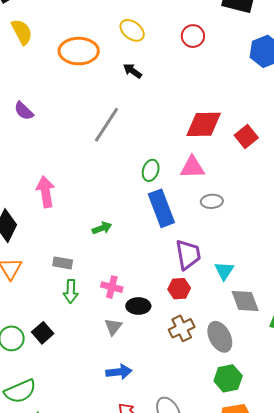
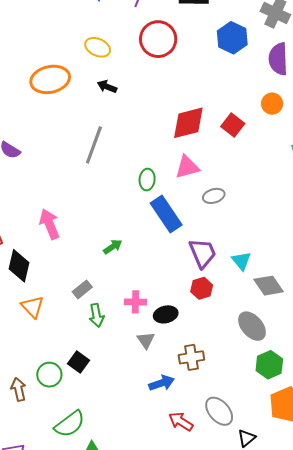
red circle: (193, 36) -> (158, 39), size x1.6
gray rectangle: (63, 263) -> (82, 289), turned -36
brown cross: (182, 328) -> (191, 357), moved, turned 30

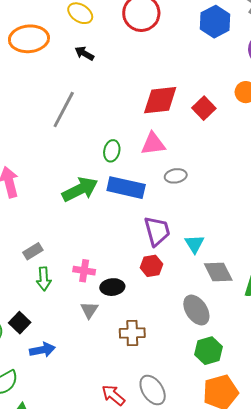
blue rectangle: (166, 214) -> (126, 188), turned -51
green arrow: (113, 247) -> (80, 189), moved, size x1.8
blue arrow: (162, 383) -> (42, 350), moved

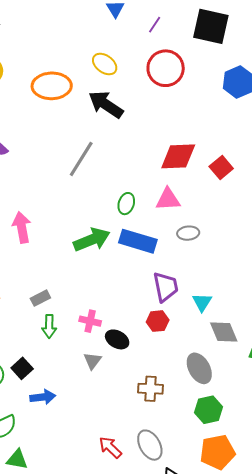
black arrow: (84, 53) -> (106, 104), size x1.8
black ellipse: (112, 287) -> (117, 339), turned 30
brown cross: (132, 333) -> (151, 389), moved

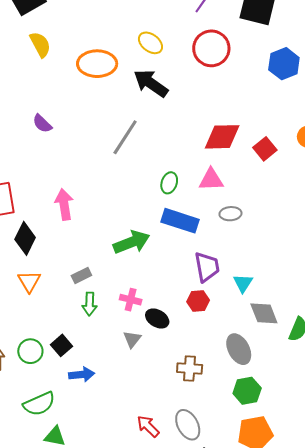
green arrow: (92, 240) -> (132, 242), moved

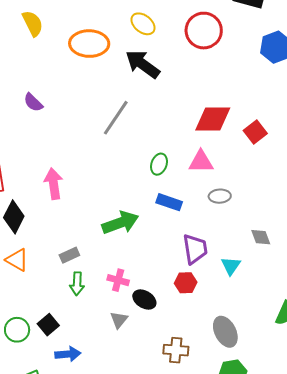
blue rectangle: (180, 221) -> (169, 202), size x0.7
orange triangle: (29, 281) -> (17, 260), turned -30
gray diamond: (264, 313) -> (261, 237), moved, size x0.7

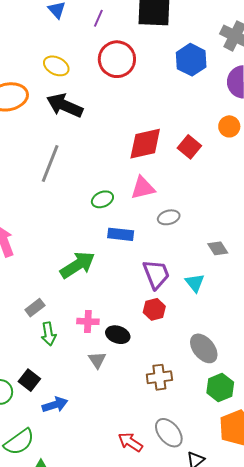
green ellipse: (159, 164) -> (102, 199), turned 60

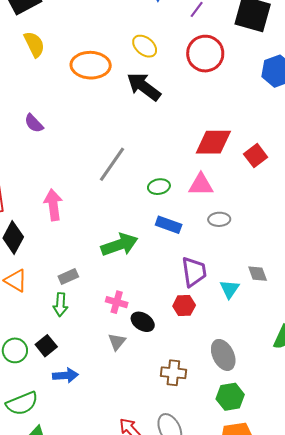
gray line: (50, 163) -> (112, 164), moved
gray diamond: (218, 248) -> (258, 274), moved
green arrow: (49, 334) -> (60, 305), moved

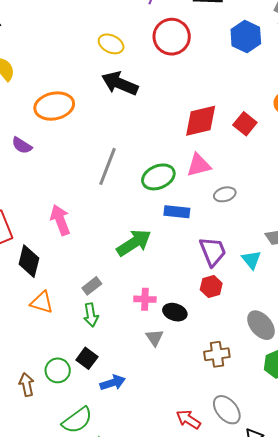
orange ellipse: (91, 65) -> (54, 106), moved
green ellipse: (159, 187) -> (158, 177), size x1.5

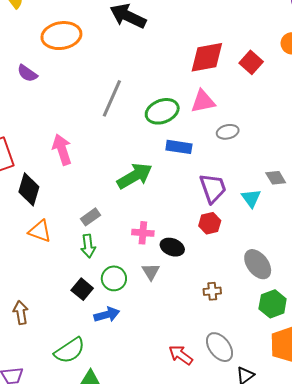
brown cross: (217, 354) -> (212, 291), size x0.7
green circle: (58, 370) -> (114, 278), moved

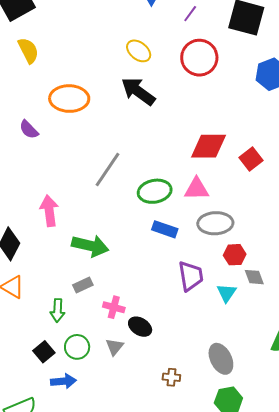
gray ellipse: (228, 132) -> (215, 223), size x1.6
green arrow: (135, 176) -> (90, 246), moved, turned 33
gray rectangle: (91, 217) -> (83, 285), moved
red hexagon: (210, 223) -> (235, 255), moved

